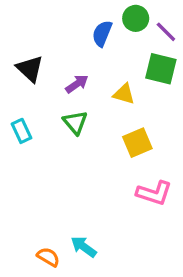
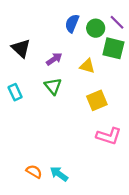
green circle: (136, 18) -> (96, 28), moved
orange semicircle: (48, 257) -> (34, 172), moved

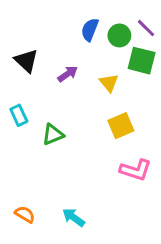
yellow triangle: (87, 66) -> (109, 83), turned 35
green triangle: (53, 86) -> (53, 135), moved, turned 48
orange semicircle: (34, 172) -> (25, 214), moved

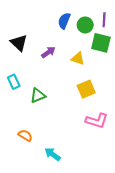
purple line: (146, 28) -> (104, 20), turned 48
yellow triangle: (109, 83) -> (78, 59), turned -32
orange semicircle: (25, 214) -> (25, 135), moved

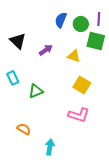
yellow square: (86, 89) -> (82, 85), turned -36
pink L-shape: (97, 121) -> (79, 115), moved
cyan arrow: (53, 154) -> (50, 147), turned 63

